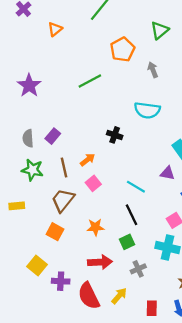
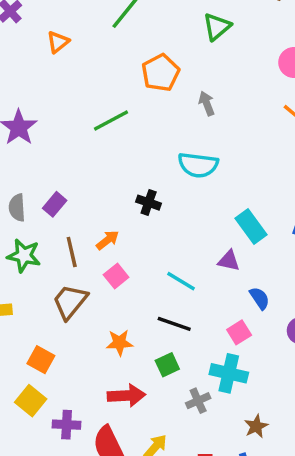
green triangle: (160, 30) -> (217, 27), moved
black line: (131, 215) -> (174, 324), turned -45
orange square: (55, 232) -> (41, 360), moved
gray cross: (138, 269) -> (198, 401), moved

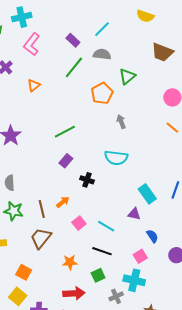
orange pentagon: (160, 73) -> (102, 93), moved
purple rectangle: (55, 204) -> (66, 161), moved
pink square: (116, 276) -> (79, 223), moved

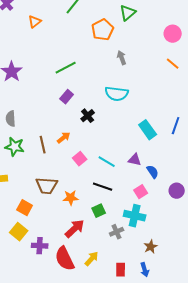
black cross: (87, 180) -> (88, 116), turned 32
purple triangle: (134, 214) -> (135, 160), moved
brown trapezoid: (41, 238) -> (47, 186), moved, turned -125
red arrow: (74, 293) -> (75, 229), turned -40

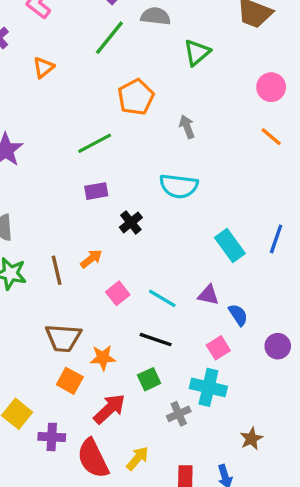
orange pentagon: (103, 30) -> (136, 97), moved
purple rectangle: (67, 97) -> (96, 191), turned 40
orange square: (25, 208) -> (70, 381), moved
brown star: (151, 247) -> (251, 439), moved

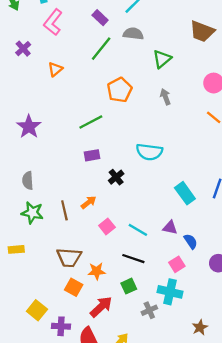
gray arrow: (187, 127) -> (165, 97), moved

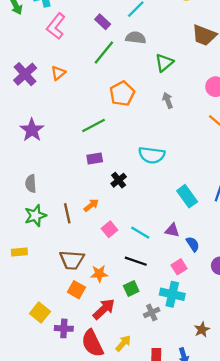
purple cross: (23, 49) -> (25, 74), moved, size x1.5
green star: (32, 213) -> (35, 216), turned -30

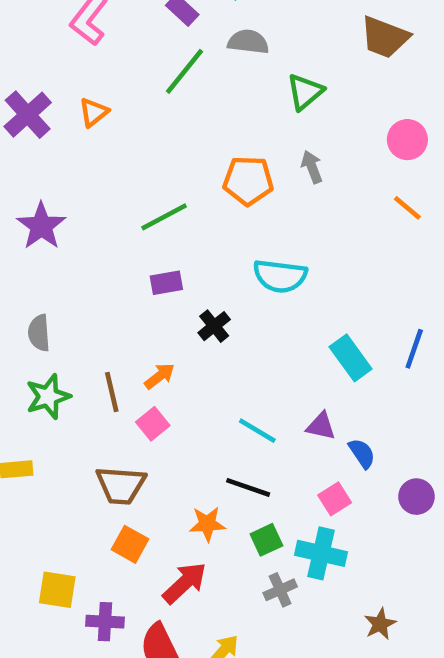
orange pentagon: (122, 94) -> (248, 181), moved, turned 30
pink square: (109, 229) -> (153, 424), moved
orange star: (99, 274) -> (207, 524), moved
green square: (131, 289) -> (266, 540), moved
yellow square: (40, 312) -> (57, 590), turned -30

